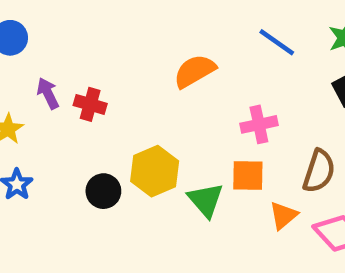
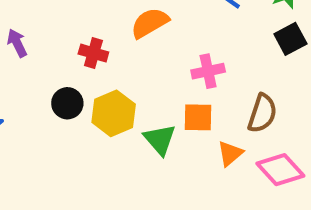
red cross: (90, 104) -> (93, 53), moved
black circle: (103, 191) -> (67, 103), moved

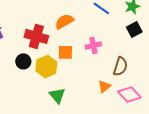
red cross: (93, 53) -> (36, 36), size x1.6
orange square: (198, 117) -> (65, 52), moved
green triangle: (160, 139) -> (57, 95), moved

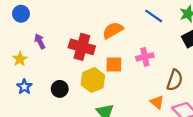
black circle: (23, 61) -> (60, 89), moved
orange triangle: (104, 86) -> (157, 102), turned -40

